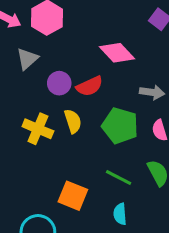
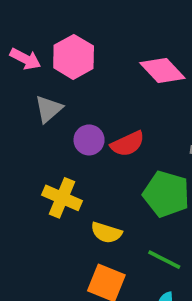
pink diamond: (117, 53) -> (162, 70), moved
yellow semicircle: (73, 121) -> (106, 233), moved, turned 125

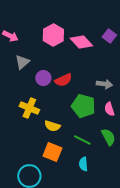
pink hexagon: (74, 57) -> (53, 35), moved

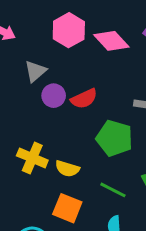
gray triangle: (22, 62) -> (35, 71), moved
yellow cross: (29, 108) -> (32, 158), moved

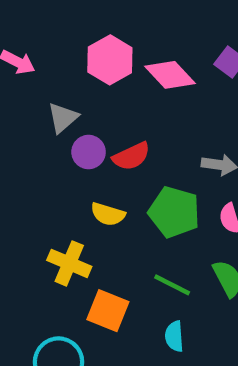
yellow cross: (32, 158) -> (69, 263), moved
yellow semicircle: (67, 169) -> (108, 214), moved

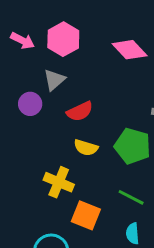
pink hexagon: (110, 60) -> (63, 39), moved
purple circle: (89, 152) -> (30, 104), moved
red semicircle: (131, 156) -> (80, 111), moved

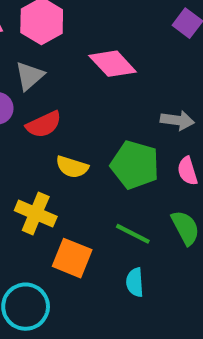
pink diamond: (130, 50) -> (113, 64), moved
red semicircle: (80, 111) -> (44, 124), moved

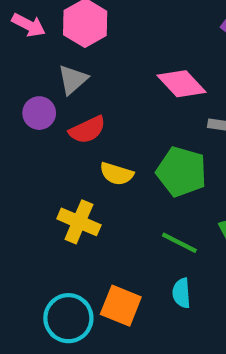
pink diamond: (113, 64) -> (181, 84), moved
orange square: (72, 258) -> (121, 306), moved

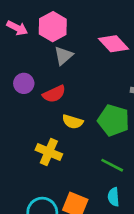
gray triangle: (73, 80) -> (63, 56), moved
pink diamond: (181, 84) -> (114, 44), moved

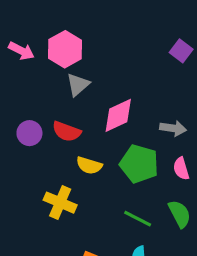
pink diamond: (114, 44) -> (118, 115), moved, turned -72
purple circle: (24, 83) -> (29, 133), moved
red semicircle: (54, 94) -> (67, 132), turned 45

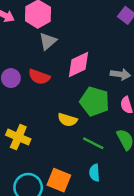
yellow semicircle: (89, 165) -> (67, 120), moved
yellow cross: (60, 203) -> (18, 137), moved

